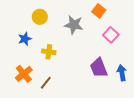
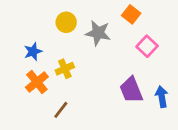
yellow circle: (40, 17) -> (66, 22), moved
yellow cross: (49, 52) -> (65, 69), turned -32
orange cross: (24, 74) -> (37, 82), moved

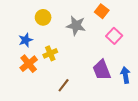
yellow circle: (66, 22) -> (43, 17), moved
brown line: (61, 110) -> (64, 85), moved

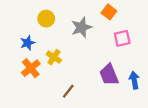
gray star: (76, 26) -> (81, 27), turned -30
pink square: (114, 36) -> (122, 38), turned 35
yellow cross: (50, 53) -> (54, 57), turned -32

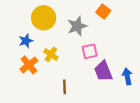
yellow circle: (46, 19) -> (44, 18), size x1.5
pink square: (122, 38) -> (90, 51), moved
brown line: (68, 91) -> (65, 87), turned -40

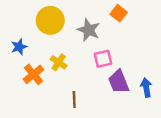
gray star: (77, 26) -> (89, 30), turned -30
blue star: (26, 41) -> (19, 47), moved

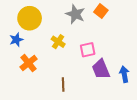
yellow circle: (50, 20) -> (30, 18), moved
gray star: (89, 30) -> (75, 14), moved
yellow cross: (59, 62) -> (58, 42), moved

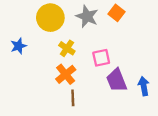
yellow circle: (30, 18) -> (50, 18), moved
orange cross: (29, 63) -> (66, 74), moved

